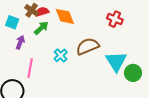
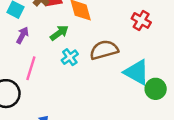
green arrow: (41, 28) -> (59, 33), moved
cyan triangle: (116, 61) -> (137, 72), turned -35

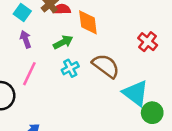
purple arrow: (22, 35) -> (26, 39), turned -56
brown semicircle: (104, 50) -> (106, 66), turned 44

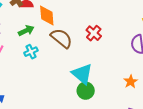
brown semicircle: (106, 66) -> (61, 38), moved
green circle: (152, 113) -> (86, 91), moved

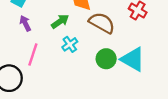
green circle: (86, 91) -> (106, 59), moved

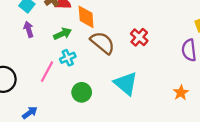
pink line: (33, 54) -> (47, 72), moved
green circle: (106, 59) -> (82, 92), moved

